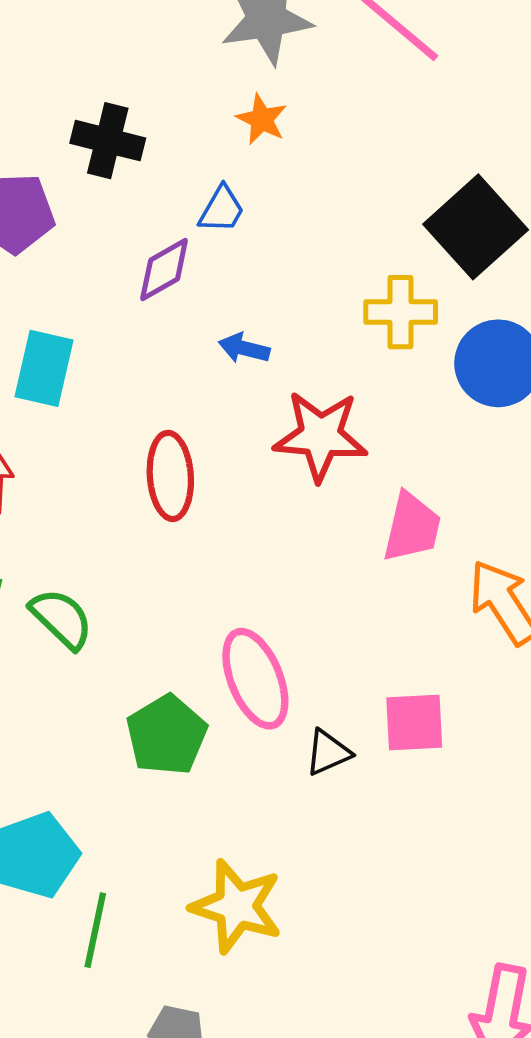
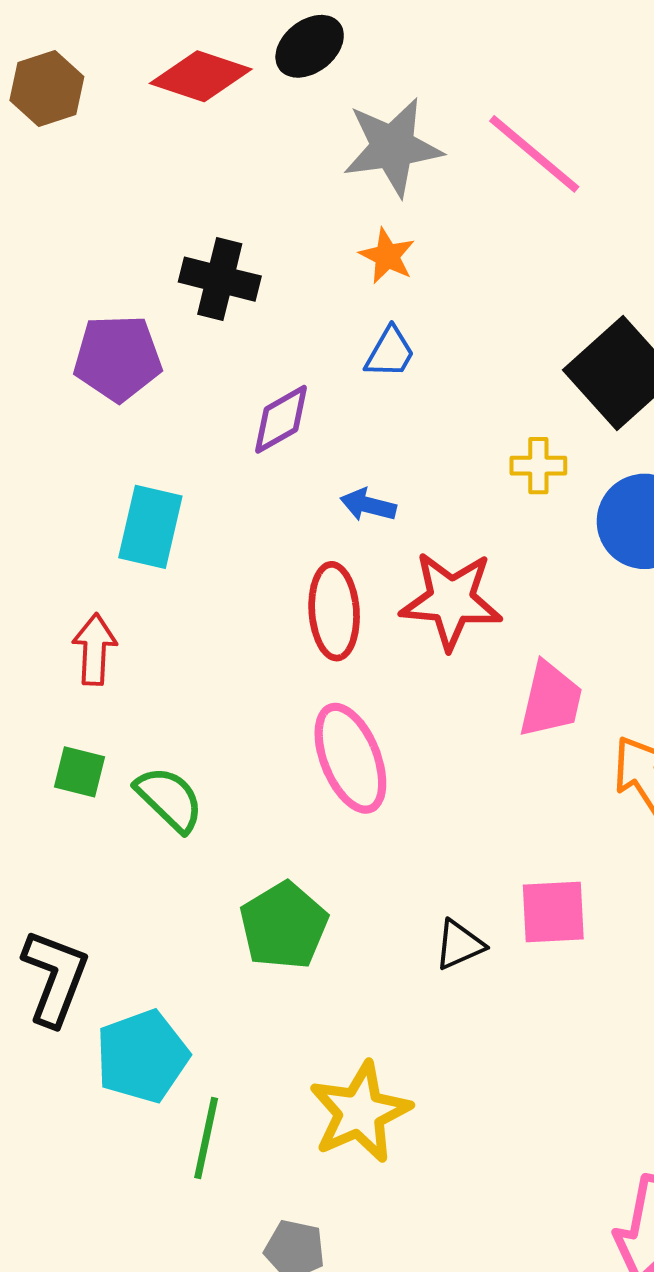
blue trapezoid: (222, 209) -> (390, 353), moved
yellow cross: (401, 312) -> (538, 466), size x0.7
red ellipse: (170, 476) -> (334, 611), moved
pink ellipse: (255, 679) -> (350, 758), moved
yellow star: (237, 906) -> (360, 1112), turned 30

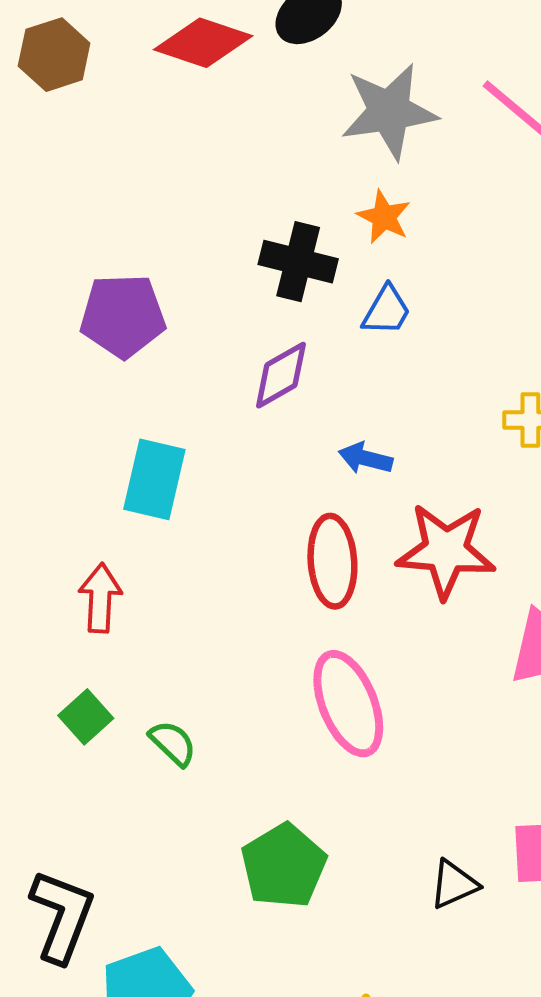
black cross: (220, 279) -> (298, 262), moved
green square: (80, 772) -> (86, 717), turned 34
green semicircle: (169, 799) -> (173, 743), size x0.7

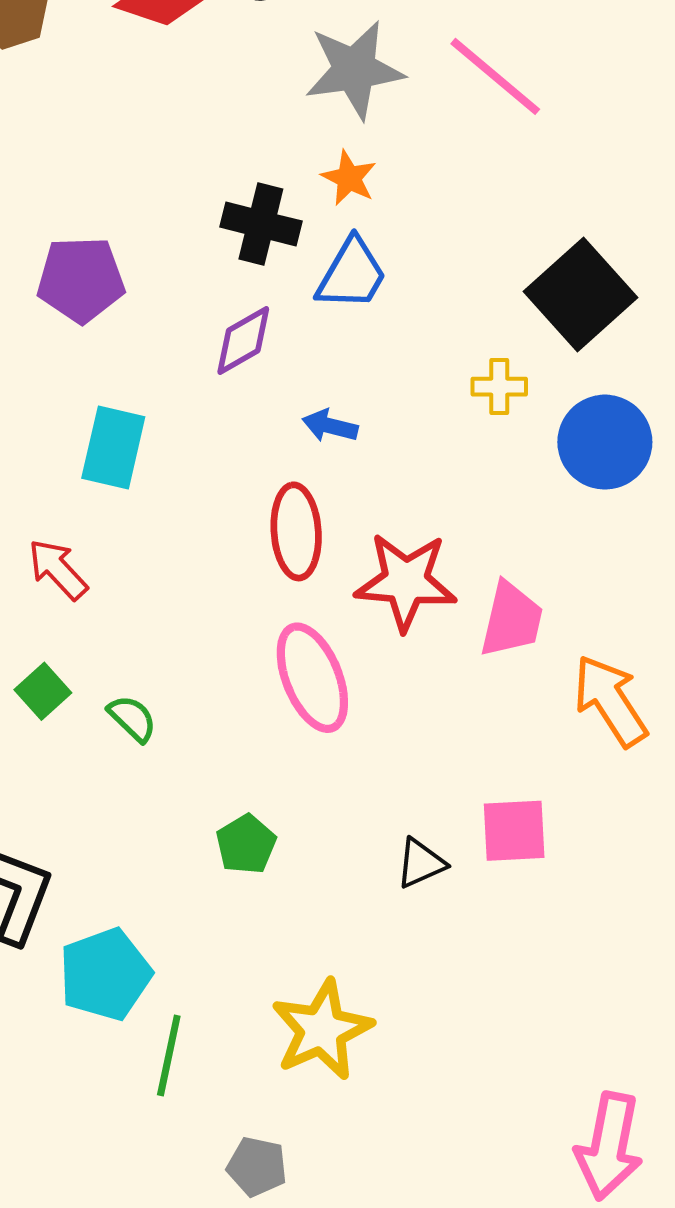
blue trapezoid: (387, 311) -> (352, 274), size x1.4
red star: (446, 551) -> (406, 582), moved
red arrow: (100, 598) -> (58, 569), turned -46
green pentagon: (284, 866) -> (246, 844), size x0.7

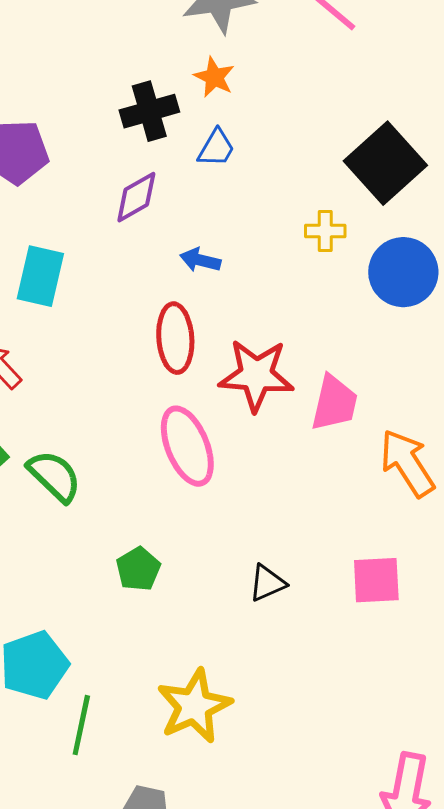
black cross: (261, 224) -> (149, 111), turned -30
blue trapezoid: (352, 274) -> (216, 148), size x0.7
green semicircle: (132, 718) -> (54, 476), size x1.5
pink square: (514, 831) -> (376, 580), moved

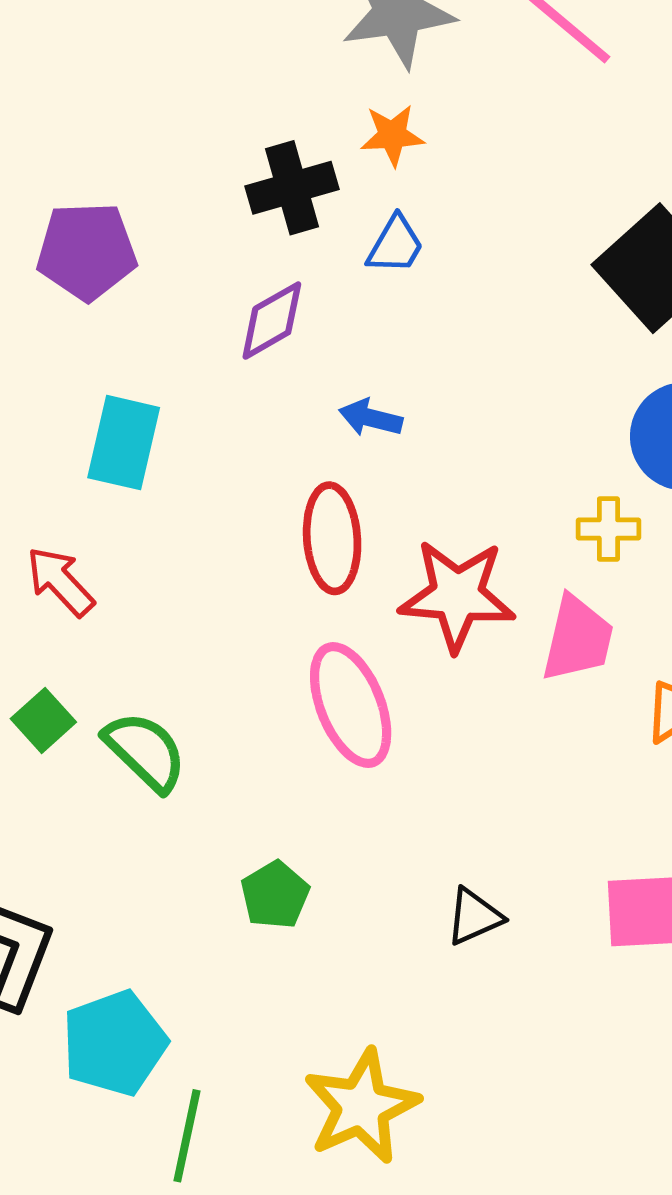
orange star: (214, 77) -> (392, 135), turned -30
yellow cross: (325, 231) -> (608, 529), moved

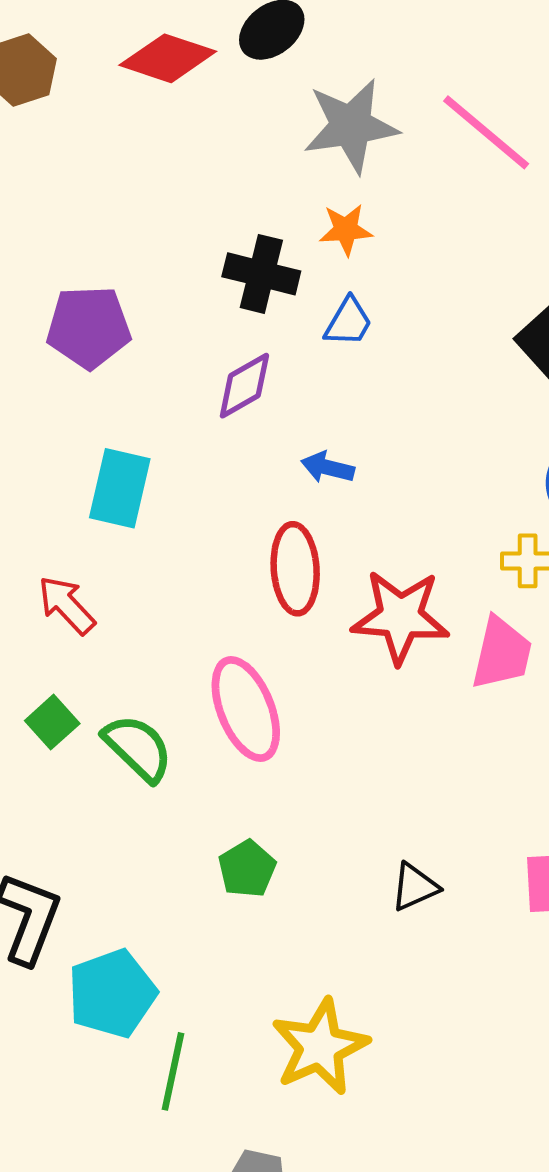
black cross: (292, 188) -> (261, 274), turned 30
pink ellipse: (351, 705) -> (246, 709), moved

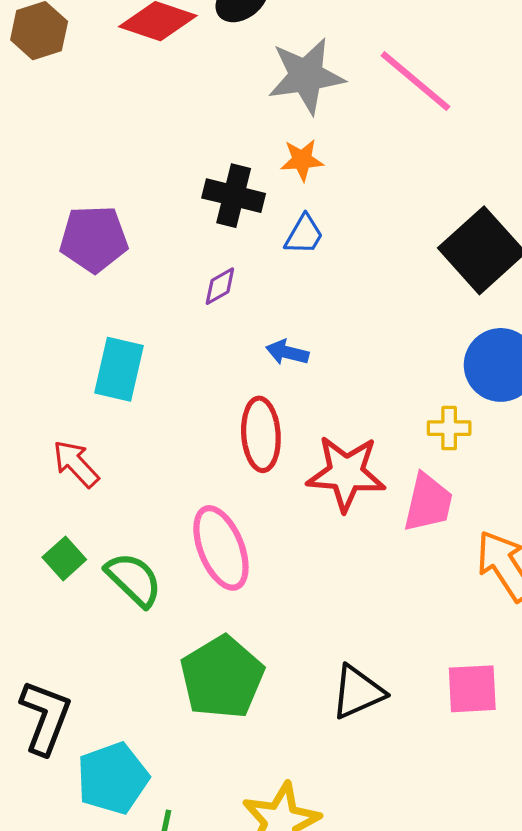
purple diamond: (244, 386) -> (220, 286), size x0.7
green pentagon: (247, 869) -> (222, 677), size x1.8
black triangle: (415, 887) -> (358, 692), size x1.4

